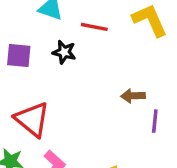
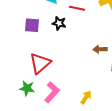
red triangle: (32, 119) -> (40, 63), turned 40

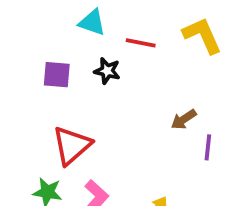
brown arrow: (100, 49) -> (184, 119), turned -32

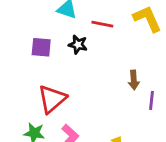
brown arrow: (184, 119) -> (134, 80), turned -60

